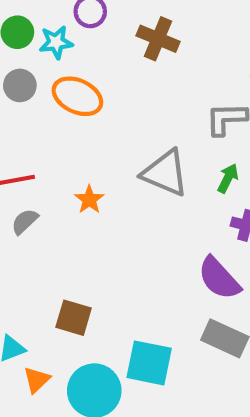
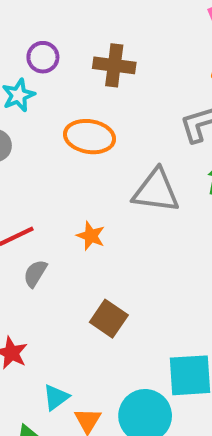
orange ellipse: (77, 96) -> (89, 137), moved
brown square: (74, 318) -> (109, 319), moved, turned 33

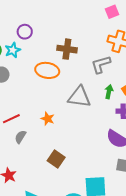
brown cross: (114, 65) -> (67, 49), moved

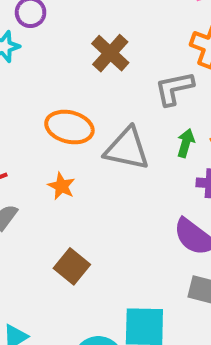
brown cross: (67, 49) -> (110, 53), turned 30
orange ellipse: (47, 70) -> (69, 127), moved

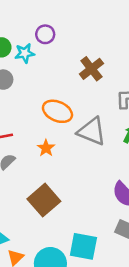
brown square: (72, 266) -> (44, 200), size x1.4

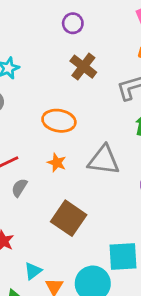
purple circle: (45, 34) -> (73, 23), moved
gray triangle: (92, 131) -> (104, 160), moved

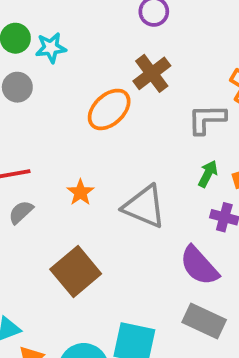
orange ellipse: (59, 121) -> (109, 109), moved, turned -68

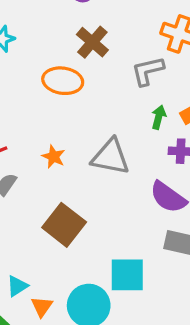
orange ellipse: (109, 109) -> (63, 81), turned 63

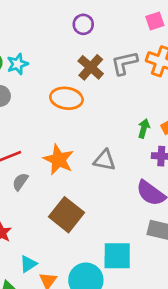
gray L-shape: (148, 71) -> (124, 63), moved
orange star: (54, 157) -> (59, 160), size x1.6
gray triangle: (111, 157) -> (105, 160), size x0.7

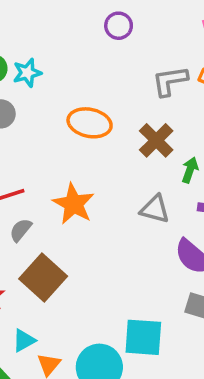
brown cross: (91, 67) -> (156, 140), moved
gray triangle: (105, 160) -> (155, 209), moved
brown square: (67, 215) -> (43, 277), moved

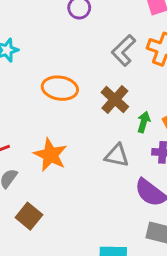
gray L-shape: (170, 81) -> (123, 50), turned -32
brown square: (43, 277) -> (29, 216), size x0.7

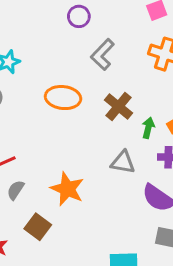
gray L-shape: (123, 50) -> (103, 54), moved
orange star: (50, 155) -> (67, 189), moved

